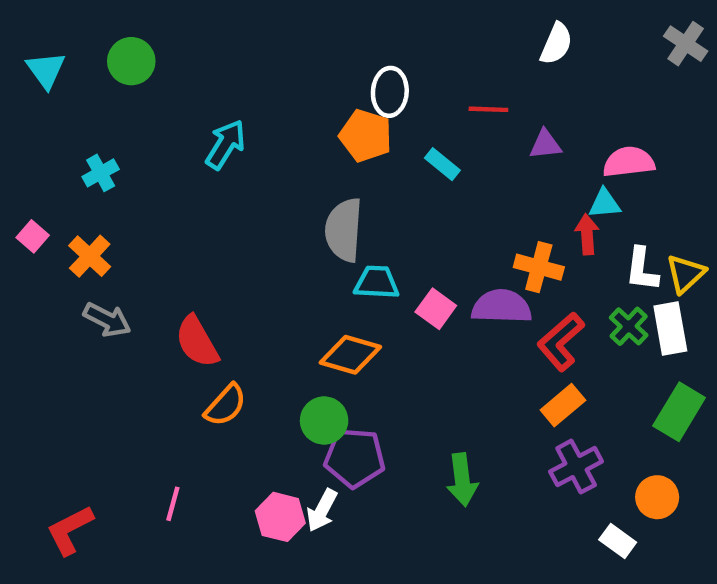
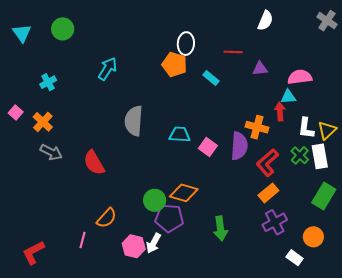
gray semicircle: (344, 230) -> (134, 121), moved
purple semicircle: (502, 307) -> (239, 146), turned 92
orange diamond: (350, 355) -> (184, 193), moved
orange semicircle: (225, 405) -> (107, 218), moved

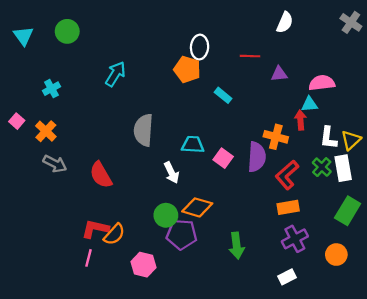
cyan rectangle: (211, 78) -> (223, 95), moved
orange rectangle: (268, 193) -> (288, 207), turned 30
white arrow: (154, 243) -> (171, 173), moved, turned -54
red L-shape: (33, 253) -> (95, 229), moved, turned 40
white rectangle: (295, 258) -> (287, 277), moved, turned -63

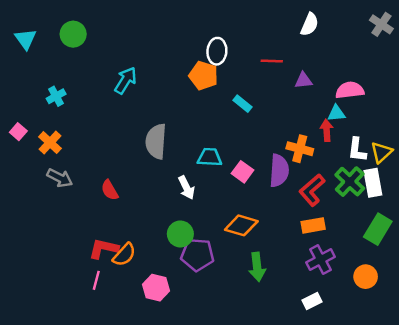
green cross: (322, 167) -> (350, 182), size x1.4
red semicircle: (101, 175) -> (110, 190), size x0.7
orange diamond: (197, 207) -> (241, 225), moved

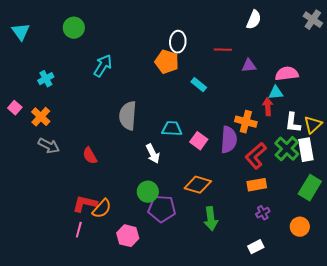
green circle: (73, 34) -> (74, 28), moved
purple cross: (320, 260) -> (263, 213), size x0.6

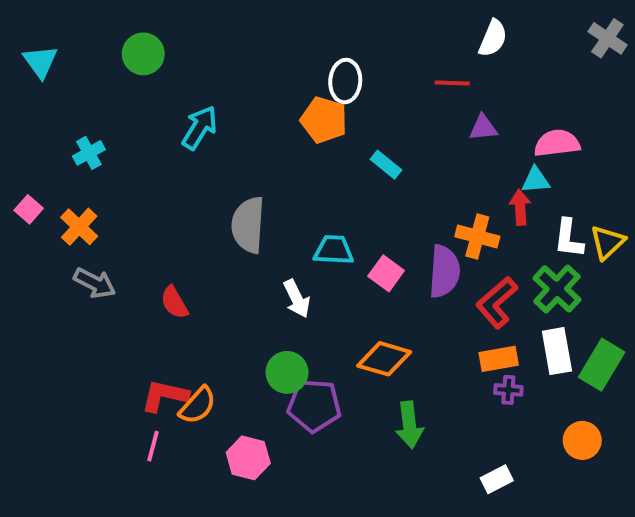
red line: (223, 50) -> (452, 83), moved
white rectangle: (306, 150) -> (557, 351), moved
purple cross: (263, 213) -> (508, 390), moved, turned 32

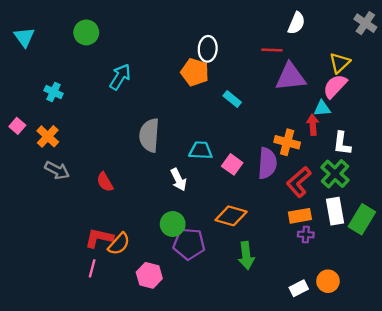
purple triangle: (483, 128) -> (291, 77), size x1.8
pink semicircle: (557, 143) -> (335, 86), turned -40
cyan cross: (89, 153) -> (54, 92), turned -36
yellow triangle: (607, 242) -> (340, 63), moved
orange circle: (582, 440) -> (328, 281), moved

